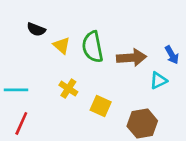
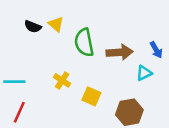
yellow triangle: (62, 46) -> (56, 24), moved

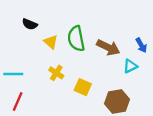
yellow triangle: (56, 24) -> (51, 42), moved
brown arrow: (120, 52) -> (108, 47), turned 30

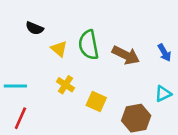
cyan triangle: (130, 66) -> (163, 94), moved

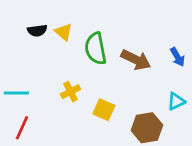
black semicircle: (35, 28) -> (37, 31), turned -30
yellow triangle: (59, 49) -> (64, 32), moved
yellow cross: (65, 85) -> (71, 92), turned 30

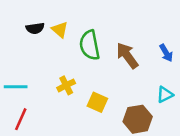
brown arrow: (136, 60) -> (127, 56), turned -152

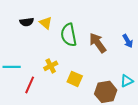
cyan triangle: (165, 95) -> (127, 81), moved
red line: (21, 119) -> (30, 85), moved

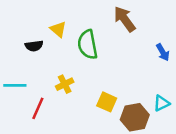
black semicircle: (27, 22) -> (34, 46), moved
brown arrow: (98, 43) -> (125, 19), moved
yellow square: (75, 79) -> (107, 102), moved

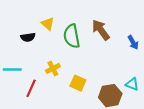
brown arrow: (125, 19) -> (101, 30), moved
yellow square: (107, 102) -> (78, 83), moved
cyan triangle: (162, 103) -> (132, 84), turned 48

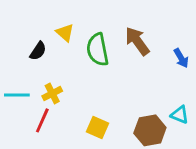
black semicircle: (28, 37) -> (38, 51), turned -48
yellow cross: (53, 68) -> (52, 94), moved
yellow square: (78, 83) -> (98, 128), moved

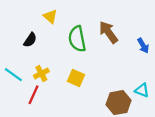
yellow triangle: (65, 33) -> (50, 16), moved
cyan line: (17, 95) -> (13, 75), turned 36
yellow square: (98, 128) -> (76, 78), moved

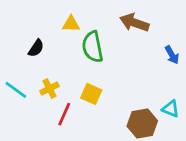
yellow triangle: (50, 16) -> (71, 24), moved, turned -40
brown arrow: (108, 32) -> (134, 23), moved, turned -35
red line: (34, 95) -> (64, 114), moved

